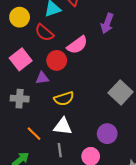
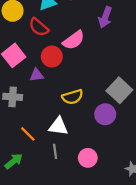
yellow semicircle: (64, 99) -> (73, 97), moved
purple circle: (107, 134) -> (105, 114), moved

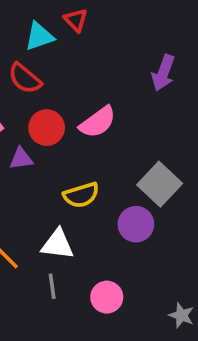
purple arrow: (105, 17) -> (163, 73), moved
pink semicircle: (74, 40) -> (98, 122), moved

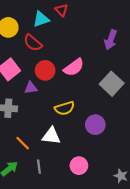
gray square: (160, 184) -> (112, 84), moved
gray line: (52, 286) -> (39, 167), moved

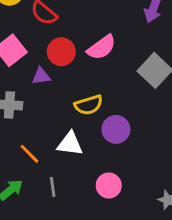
purple circle: (95, 125) -> (116, 129), moved

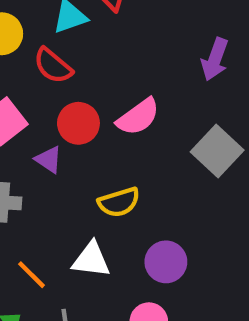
purple triangle: (41, 76) -> (49, 160), turned 42
purple circle: (116, 129) -> (166, 262), moved

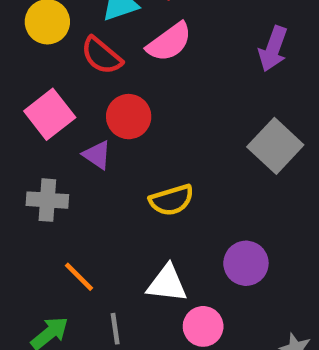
pink semicircle: (138, 117) -> (169, 42), moved
white triangle: (91, 260) -> (167, 284), moved
purple circle: (166, 262) -> (246, 263), moved

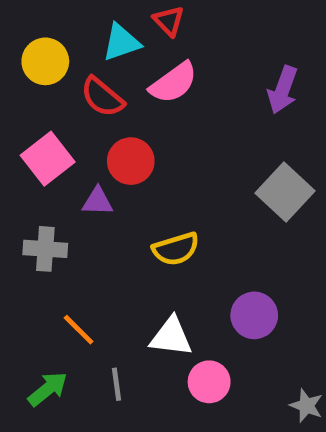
purple triangle: (97, 155) -> (98, 201), turned -32

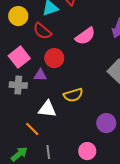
pink semicircle: (173, 83) -> (85, 36), moved
gray cross: (45, 249) -> (18, 85), moved
white triangle: (171, 337) -> (47, 109), moved

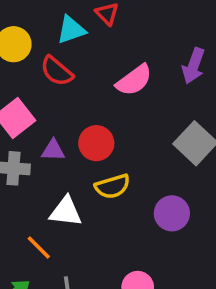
red circle: (54, 58) -> (96, 143), moved
purple circle: (106, 123) -> (172, 213), moved

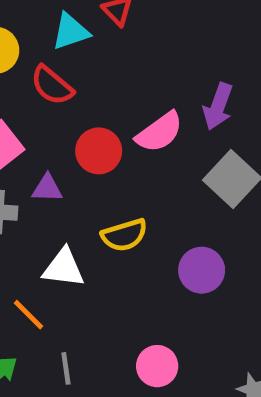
purple arrow: (193, 66) -> (218, 106), moved
pink semicircle: (134, 80) -> (159, 132), moved
red circle: (96, 143) -> (99, 151), moved

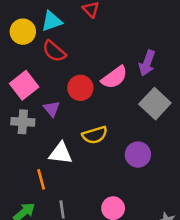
cyan triangle: (71, 32) -> (52, 21), moved
purple triangle: (47, 188) -> (52, 109), turned 48
orange line: (28, 315) -> (41, 179), turned 30

